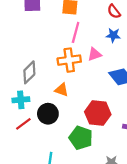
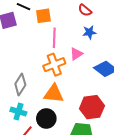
orange triangle: (62, 90) -> (54, 94), size x1.5
cyan cross: (21, 100) -> (18, 112), turned 35

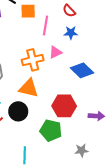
pink line: (54, 38) -> (46, 26), moved

